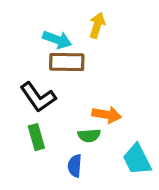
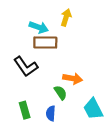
green semicircle: (89, 135) -> (61, 93), turned -120
green rectangle: (36, 137) -> (25, 110), moved

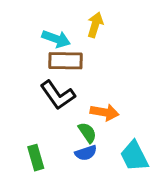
black L-shape: (26, 66) -> (58, 95), moved
blue semicircle: (51, 113) -> (86, 153), moved, turned -112

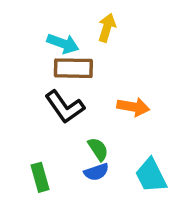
orange arrow: (105, 112) -> (133, 107), moved

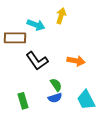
brown rectangle: (73, 68) -> (15, 38), moved

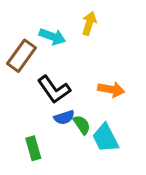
brown rectangle: (15, 38) -> (22, 56), turned -55
blue semicircle: (55, 98) -> (64, 117), moved
cyan trapezoid: (86, 100) -> (105, 138), moved

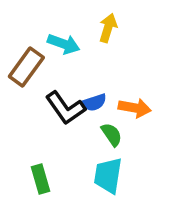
blue semicircle: (64, 117) -> (94, 103), moved
green semicircle: (82, 125) -> (112, 135), moved
cyan trapezoid: (105, 138) -> (108, 175), moved, turned 36

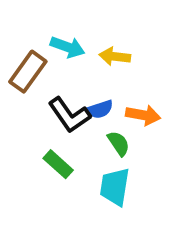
yellow arrow: (108, 28) -> (115, 56), moved, turned -100
green rectangle: (41, 179) -> (58, 164), moved, turned -32

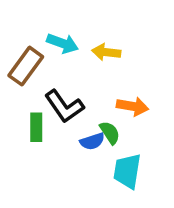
blue semicircle: (100, 109) -> (92, 141), moved
green rectangle: (58, 164) -> (36, 127), moved, turned 48
cyan trapezoid: (115, 187) -> (127, 171), moved

